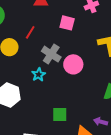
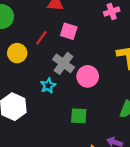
pink square: (67, 23) -> (69, 31), moved
green square: (60, 115) -> (79, 116), moved

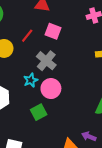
pink circle: (88, 76) -> (51, 89), moved
green square: (79, 116) -> (39, 112), moved, turned -35

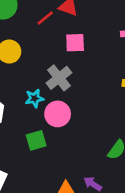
pink square: (53, 31) -> (75, 43), turned -35
red line: (27, 36) -> (45, 18), moved

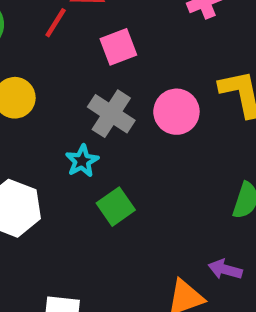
pink circle: (58, 114) -> (176, 112), moved
green square: (36, 140) -> (116, 207), moved

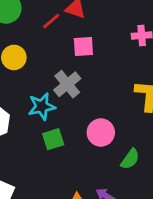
pink circle: (176, 112) -> (101, 133), moved
cyan star: (82, 161) -> (42, 106), size x1.4

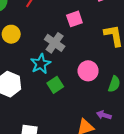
pink square: (83, 46) -> (74, 19), moved

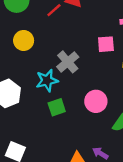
pink square: (74, 19) -> (106, 44), moved

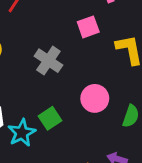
cyan star: (47, 81) -> (22, 133), moved

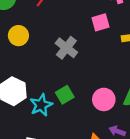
pink circle: (95, 98) -> (104, 99), moved

